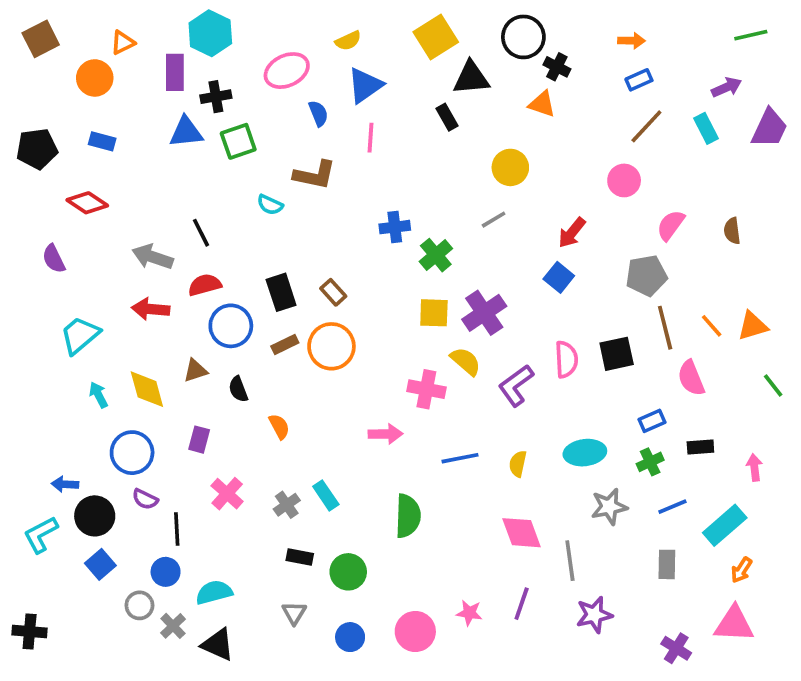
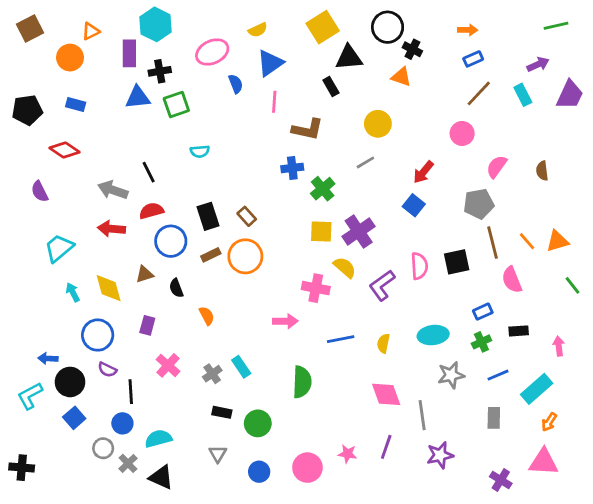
brown L-shape: (315, 175) -> (307, 129), moved
cyan semicircle: (270, 205) -> (200, 151), turned -30

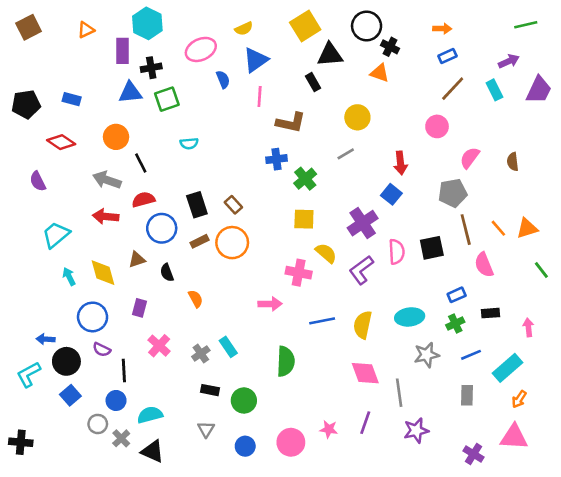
orange circle: (70, 58) -> (116, 137), moved
red arrow: (423, 172) -> (400, 163), turned -45
purple cross: (359, 231) -> (363, 223), moved
yellow semicircle: (383, 343) -> (363, 325), size x1.5

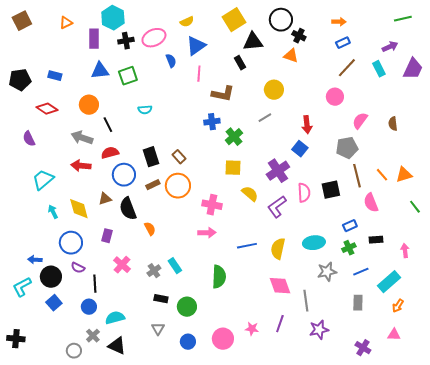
black cross: (151, 68) -> (126, 41), moved
black semicircle: (167, 273) -> (128, 209), size x1.6
pink cross: (299, 273) -> (212, 205), moved
gray circle: (98, 424) -> (74, 351), moved
pink triangle: (514, 437) -> (394, 335), size x0.6

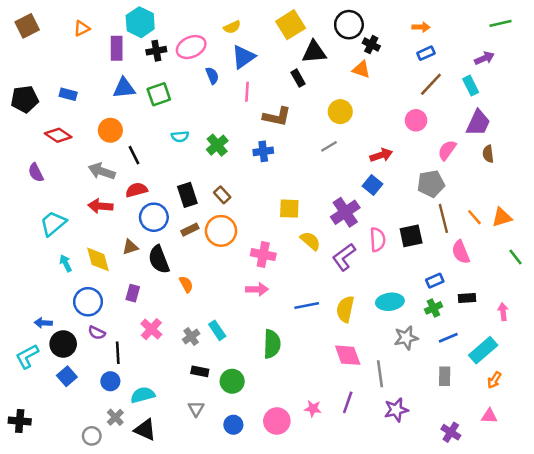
purple trapezoid: (413, 69) -> (478, 123), moved
red arrow: (307, 125) -> (381, 155), turned -102
green cross: (234, 137) -> (217, 145), moved

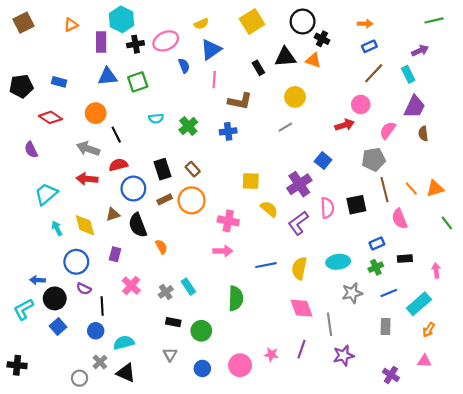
black triangle: (314, 52) -> (285, 57), moved
red arrow: (381, 155) -> (345, 125), moved

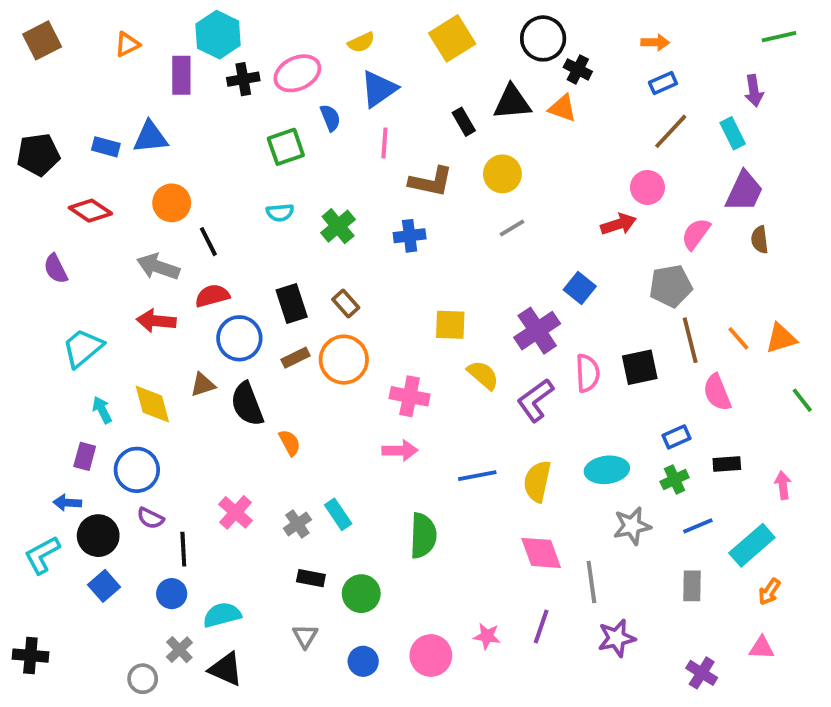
purple arrow: (420, 51) -> (754, 91), turned 105
blue triangle: (108, 76) -> (150, 137), moved
green square: (138, 82) -> (286, 147), moved
yellow circle: (295, 97) -> (502, 174), moved
purple rectangle: (115, 254) -> (85, 456), moved

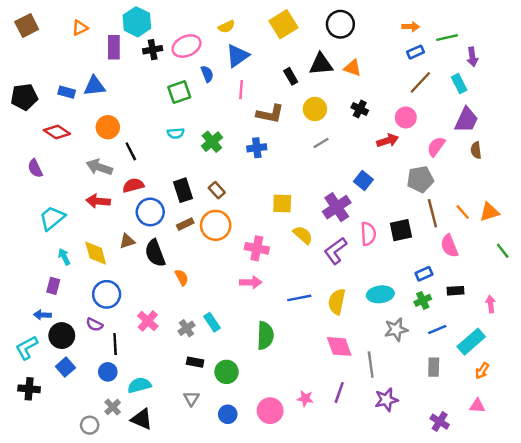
green line: (779, 37) -> (447, 38), moved
black cross: (578, 69) -> (360, 109), moved
blue circle: (137, 470) -> (107, 294), moved
black cross: (30, 656) -> (29, 389), moved

